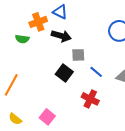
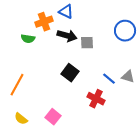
gray square: (78, 55) -> (87, 43), moved
blue line: (96, 72) -> (109, 79), moved

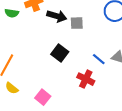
green semicircle: (28, 39) -> (12, 13), moved
yellow semicircle: (21, 119) -> (12, 88), moved

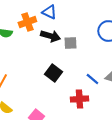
red cross: (86, 79) -> (79, 99), turned -30

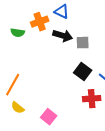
black square: (53, 73) -> (83, 72), moved

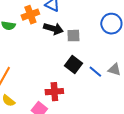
red cross: (92, 99) -> (54, 92), moved

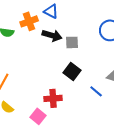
blue line: (95, 72) -> (96, 91), moved

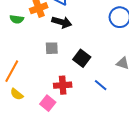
gray square: (72, 42) -> (52, 48), moved
blue line: (96, 91) -> (101, 85), moved

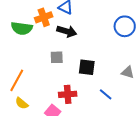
green semicircle: (17, 19) -> (22, 28), size x1.5
black square: (82, 58) -> (87, 67), turned -30

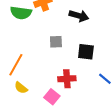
black arrow: (67, 31) -> (79, 16), moved

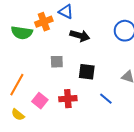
yellow semicircle: (21, 88) -> (18, 115), moved
pink square: (52, 97) -> (40, 101), moved

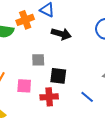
black square: (87, 72) -> (58, 76), moved
pink square: (40, 101) -> (24, 86), moved, turned -35

